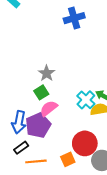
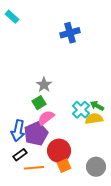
red circle: (85, 143) -> (59, 151), moved

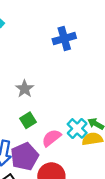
gray star: (44, 85) -> (25, 89), moved
pink semicircle: (46, 118) -> (51, 138), moved

